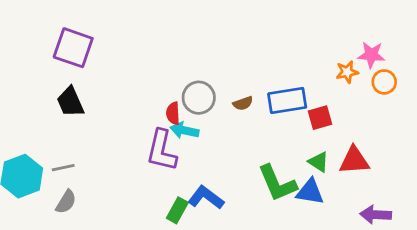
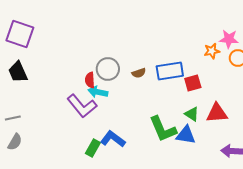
purple L-shape: (162, 150) -> (82, 106), turned -52

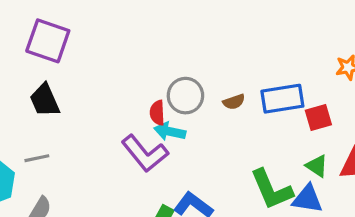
gray line: (13, 118) -> (37, 158), moved

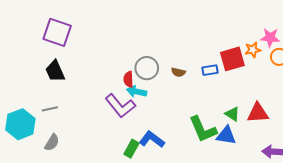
blue rectangle: (282, 99) -> (210, 70), size x0.6
brown semicircle: (234, 102) -> (178, 72), turned 32
red square: (318, 117) -> (232, 59), moved, size x1.4

